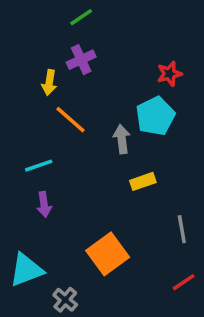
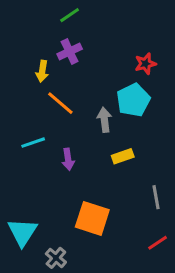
purple arrow: (44, 204) -> (68, 159), moved
orange square: (108, 254) -> (92, 218), turned -36
cyan triangle: (26, 270) -> (22, 232), turned -36

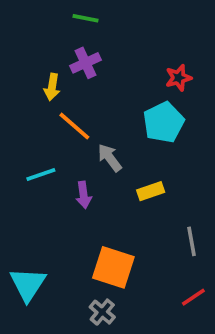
green line: (70, 15) -> (86, 18), turned 45
gray arrow: (104, 120) -> (110, 158), moved, turned -30
gray cross: (56, 258) -> (102, 312), moved

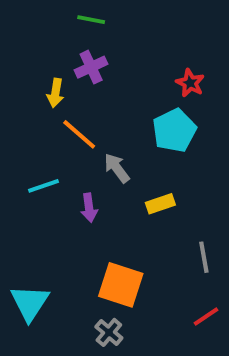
red star: (178, 78) -> (190, 83), turned -30

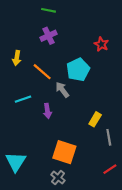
yellow arrow: (55, 93) -> (17, 58), moved
cyan pentagon: (174, 130) -> (78, 70), moved
yellow rectangle: (160, 204) -> (95, 119), moved, turned -40

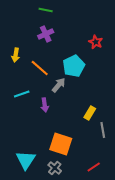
gray arrow: (62, 90) -> (59, 85), turned 77
cyan triangle: (16, 162) -> (26, 160), moved
red line: (110, 169) -> (94, 167), moved

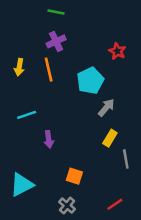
orange line: (40, 68) -> (49, 70), moved, turned 36
gray arrow: (59, 85) -> (106, 108), moved
purple arrow: (45, 105) -> (49, 139), moved
orange square: (61, 144) -> (74, 176), size x0.6
cyan triangle: (26, 160) -> (22, 185), moved, turned 30

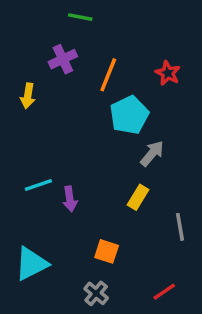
purple cross: (56, 41) -> (63, 59), moved
orange line: (49, 70) -> (108, 75), moved, turned 35
cyan line: (27, 115) -> (38, 185), moved
yellow rectangle: (110, 138) -> (138, 197), moved

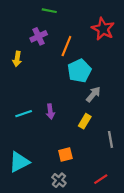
red star: (168, 73) -> (103, 29), moved, size x1.5
purple arrow: (70, 199) -> (50, 112), moved
orange square: (107, 251) -> (65, 154), turned -32

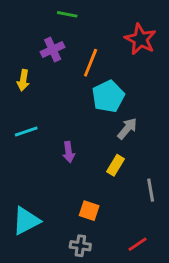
cyan line: (24, 114) -> (26, 132), moved
orange square: (65, 154) -> (89, 211), turned 32
gray cross: (59, 180) -> (80, 246), turned -32

